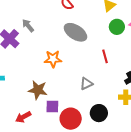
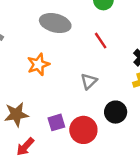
brown star: (38, 90) -> (16, 114), moved

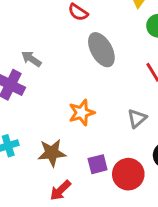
gray ellipse: (55, 23) -> (101, 50), turned 44
orange star: (38, 64) -> (82, 113), moved

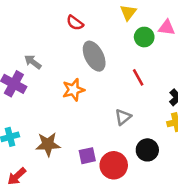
orange star: (82, 113) -> (73, 90), moved
red arrow: (60, 190) -> (17, 176), moved

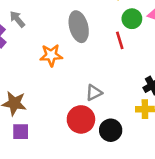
red line: (138, 77) -> (120, 40), moved
purple square: (87, 156) -> (21, 132), moved
red circle: (114, 165) -> (81, 119), moved

